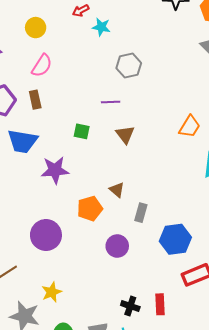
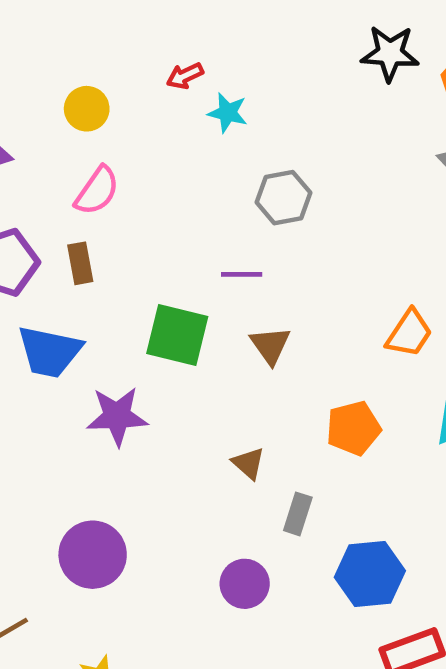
green square: (82, 131) -> (177, 335), size x1.8
orange pentagon: (90, 209) -> (353, 428), moved

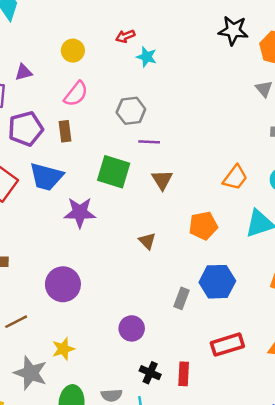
gray hexagon: (283, 198) -> (131, 111), moved
gray rectangle: (298, 514) -> (182, 298), moved
blue hexagon: (370, 574) -> (217, 282), moved
purple circle: (245, 584) -> (132, 328), moved

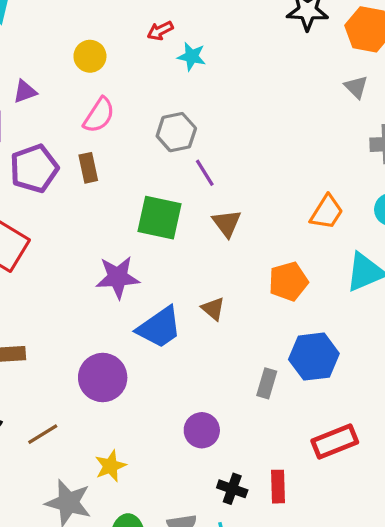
purple line: (149, 142) -> (205, 173), turned 60
blue trapezoid: (46, 177) -> (159, 328), moved, turned -45

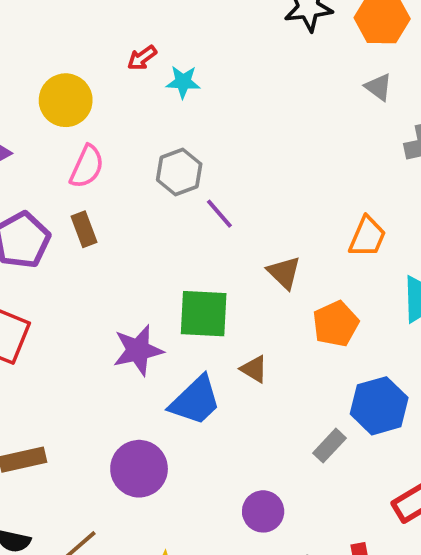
yellow circle: (90, 56) -> (66, 100), size x1.4
green square: (159, 218) -> (204, 314), moved
brown triangle: (227, 223) -> (284, 272), moved
gray rectangle: (267, 383) -> (329, 446), turned 36

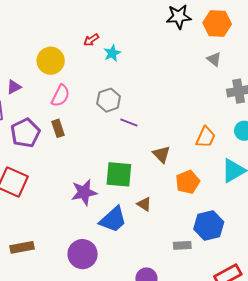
cyan star: (183, 82) -> (112, 53), turned -30
purple line: (219, 214) -> (129, 123), turned -30
gray rectangle: (329, 446) -> (182, 245), turned 42

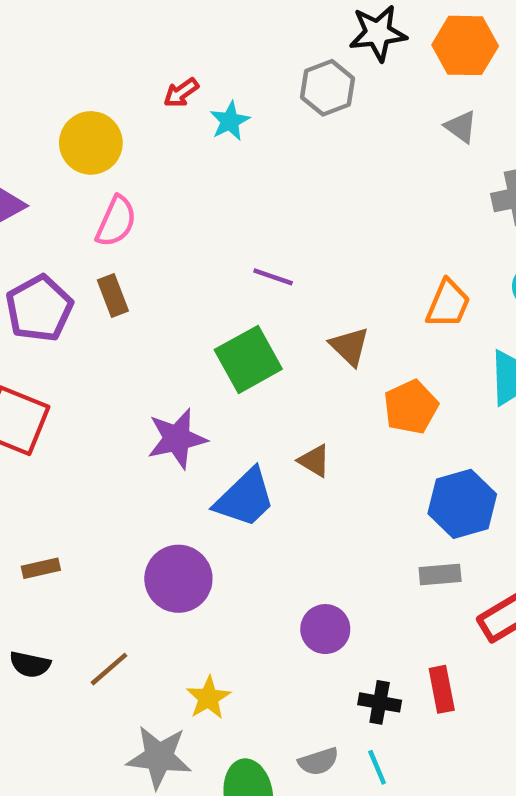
gray hexagon: (109, 100) -> (328, 88), moved
green square: (119, 174) -> (248, 359), moved, turned -32
gray rectangle: (182, 245) -> (440, 575), moved
brown rectangle: (22, 247) -> (41, 568), size x0.7

